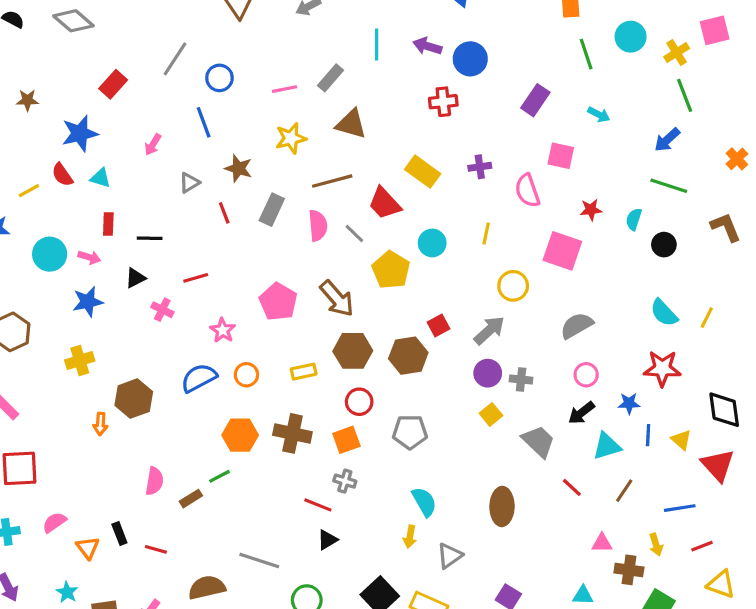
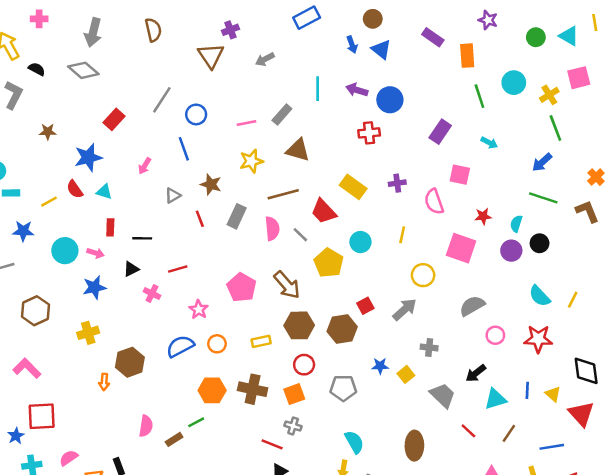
brown L-shape: (726, 227) -> (587, 211), moved
purple circle: (488, 373) -> (511, 251), moved
pink circle: (586, 375) -> (495, 335), moved
blue star: (629, 403) -> (380, 366), moved

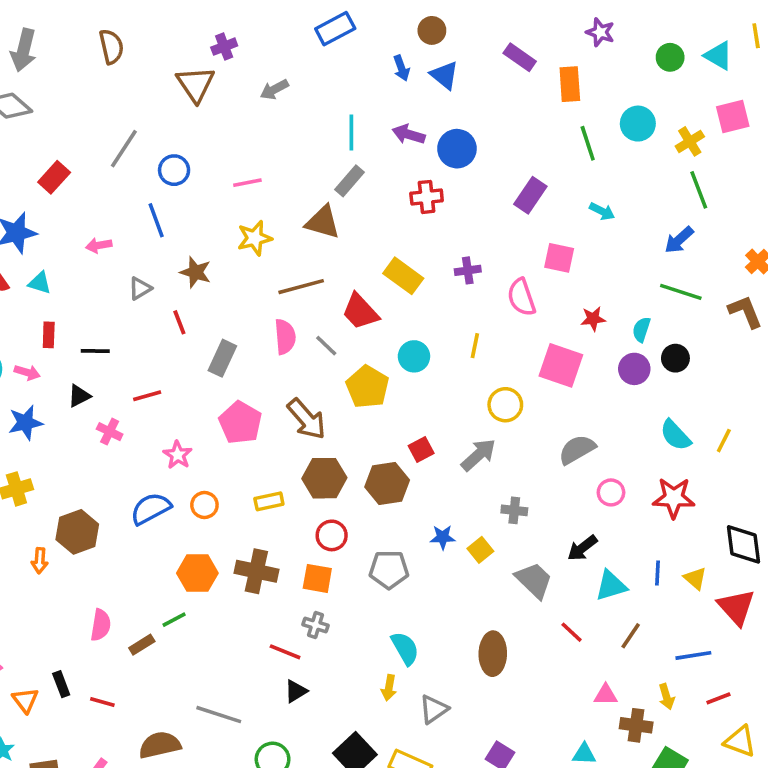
gray rectangle: (282, 114) -> (350, 181), moved
pink arrow: (145, 166) -> (99, 245), turned 49
gray rectangle: (237, 216) -> (222, 358), moved
orange square: (294, 394) -> (317, 578), turned 30

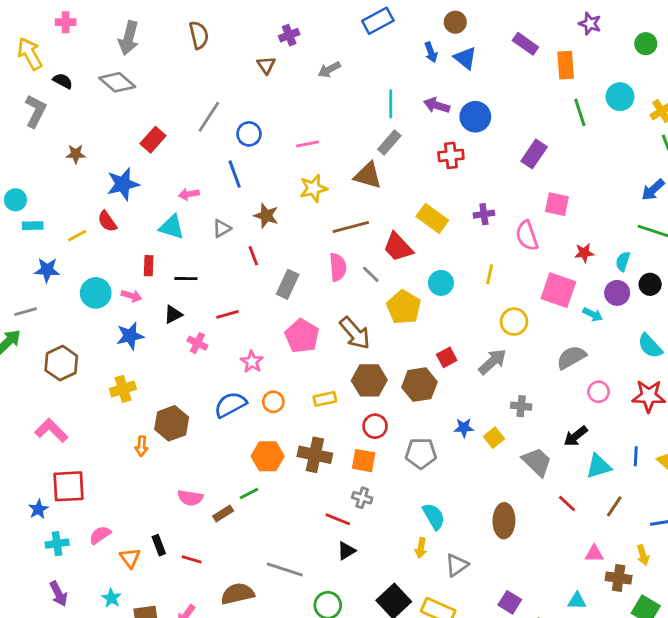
brown triangle: (196, 84) -> (266, 65), size x0.6
cyan arrow: (602, 211) -> (593, 314), moved
cyan triangle: (40, 283) -> (172, 227), moved, size x1.4
pink semicircle: (101, 625) -> (190, 498), turned 90

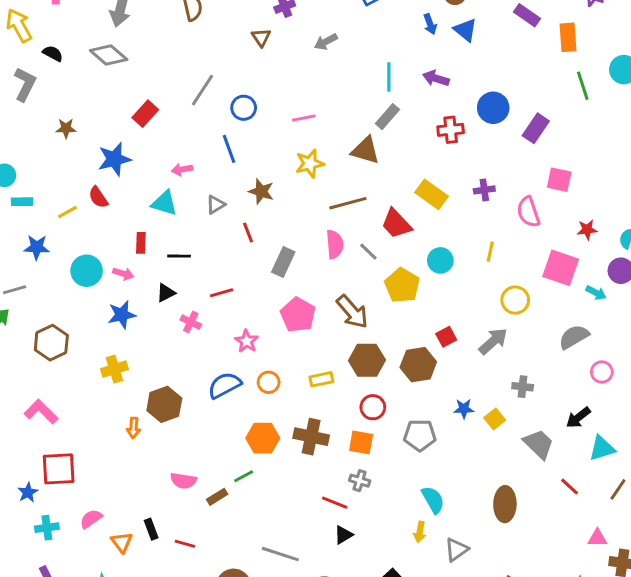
blue circle: (475, 117) -> (493, 108), moved

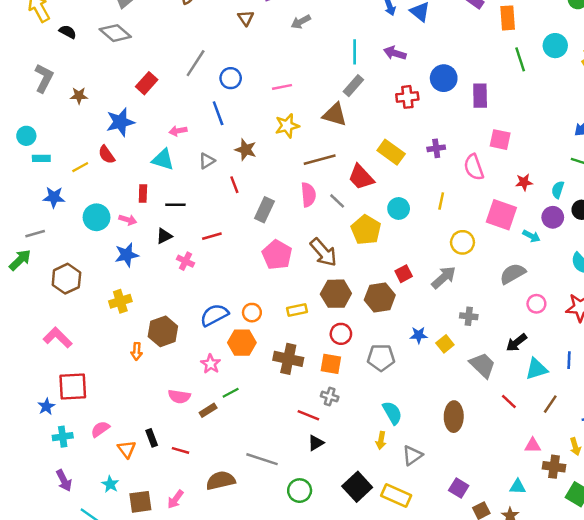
gray L-shape: (25, 84) -> (44, 78), moved
purple rectangle: (536, 128) -> (480, 96), turned -35
pink star: (247, 341) -> (211, 364), moved
orange hexagon: (263, 438) -> (242, 343), moved

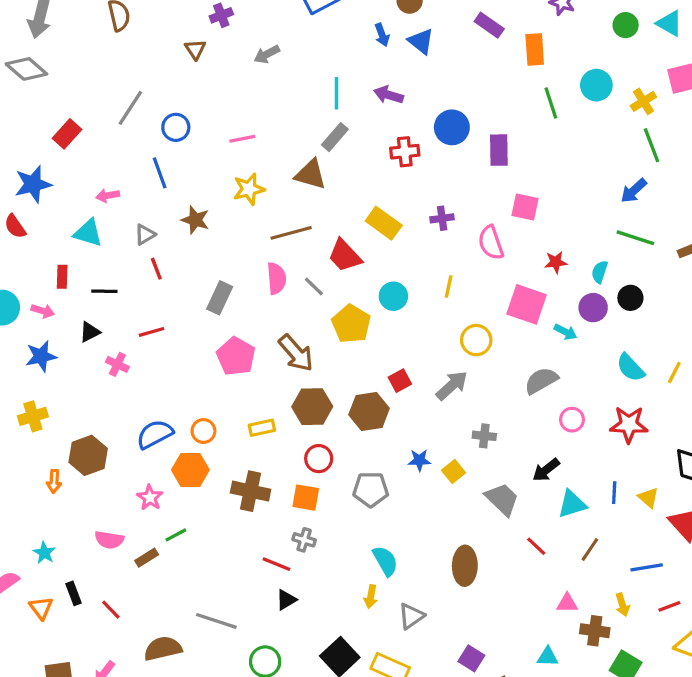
red line: (234, 185) -> (156, 269), moved
red line: (180, 450) -> (111, 610), turned 30
cyan star: (110, 484) -> (44, 553), moved

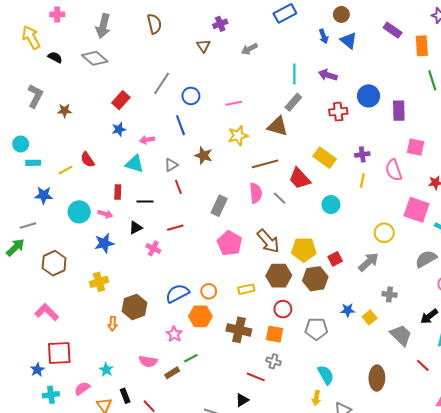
blue star: (33, 184) -> (119, 129), moved, size x0.6
yellow line: (449, 286) -> (362, 181), moved
yellow pentagon: (351, 324) -> (304, 250), moved, turned -30
black triangle: (286, 600) -> (242, 400), moved

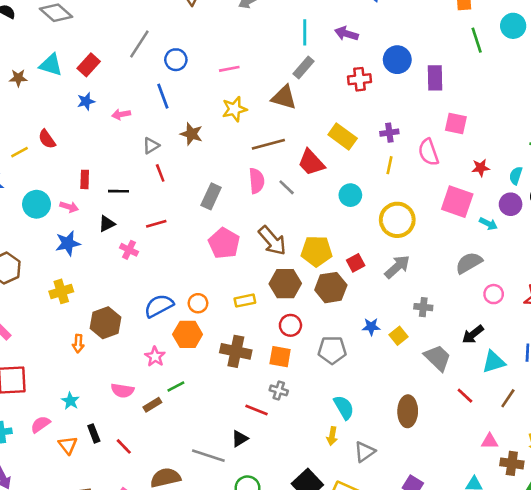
cyan triangle: (135, 164) -> (51, 65), moved
yellow circle: (384, 233) -> (397, 220), moved, size x1.4

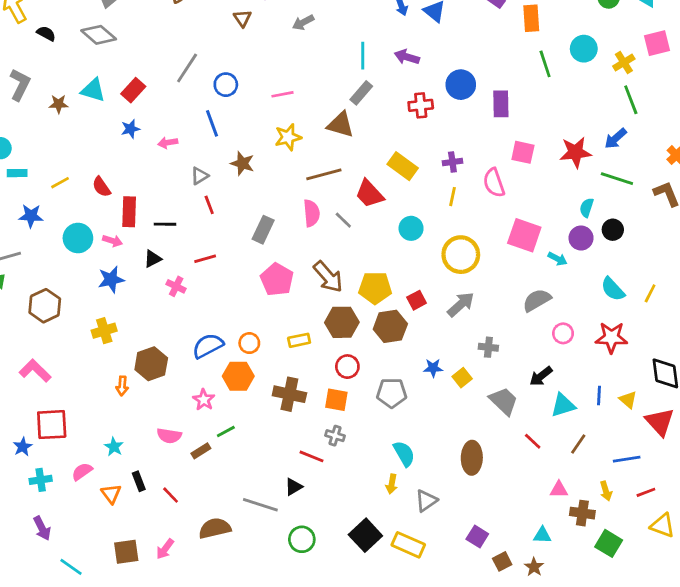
red semicircle: (47, 139) -> (101, 187), moved
red star: (481, 168) -> (575, 152), moved, size x1.6
red rectangle: (85, 179) -> (129, 212), size x1.5

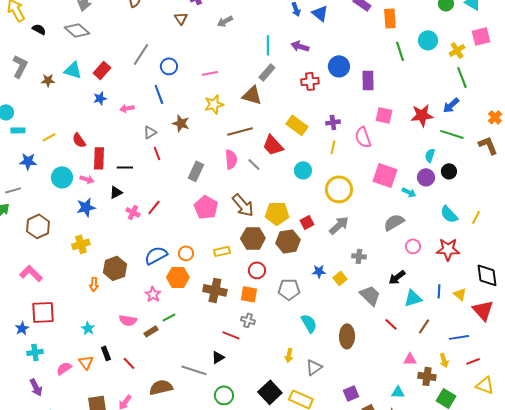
red line: (205, 259) -> (154, 207), moved, turned -35
cyan semicircle: (404, 454) -> (309, 323), moved
pink semicircle: (82, 472) -> (64, 368), moved
purple square: (477, 537) -> (351, 393), turned 35

